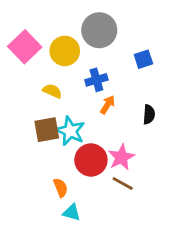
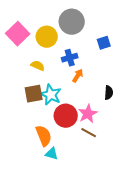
black semicircle: (149, 114) -> (109, 93), moved
orange semicircle: (61, 188) -> (44, 136), size x1.5

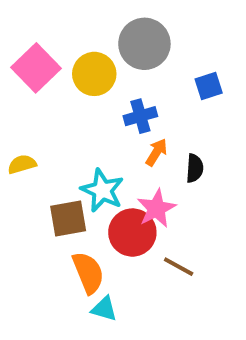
yellow semicircle: (38, 66) -> (22, 164), moved, turned -40
black semicircle: (109, 93) -> (195, 168), moved
brown square: (34, 94) -> (68, 218), moved
pink star: (88, 114) -> (156, 208), moved

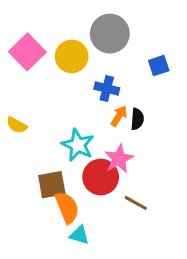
blue cross: (140, 116) -> (107, 89), turned 30
yellow semicircle: (22, 164) -> (17, 125), turned -135
black semicircle: (195, 168) -> (137, 119), moved
brown square: (68, 218) -> (52, 185), moved

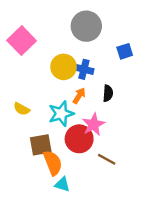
yellow circle: (72, 56) -> (64, 67), moved
orange arrow: (119, 116) -> (79, 96), moved
yellow semicircle: (17, 125) -> (22, 109), moved
cyan star: (78, 145) -> (61, 114), turned 30

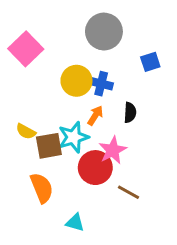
brown square: (41, 145) -> (49, 146), moved
orange semicircle: (53, 163) -> (42, 188), moved

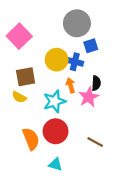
blue square: (150, 62) -> (91, 46), moved
orange arrow: (95, 115) -> (71, 85), turned -48
brown square: (49, 146) -> (26, 77), moved
pink star: (113, 150) -> (89, 97), moved
red circle: (95, 168) -> (56, 131), moved

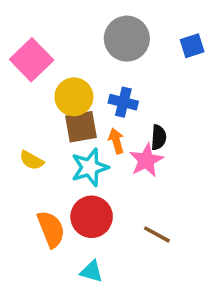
blue square: (91, 46) -> (192, 46), moved
yellow circle: (57, 60) -> (74, 97), moved
brown square: (26, 77) -> (81, 127), moved

